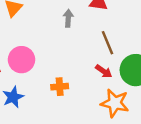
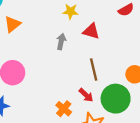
orange cross: (60, 87) -> (64, 109), moved, turned 35

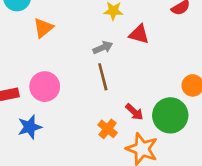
gray arrow: (61, 41) -> (103, 48), turned 56
brown line: (94, 70) -> (103, 77), moved

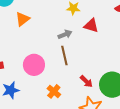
pink circle: (45, 87) -> (34, 65), moved
orange cross: (108, 129) -> (54, 91), moved

